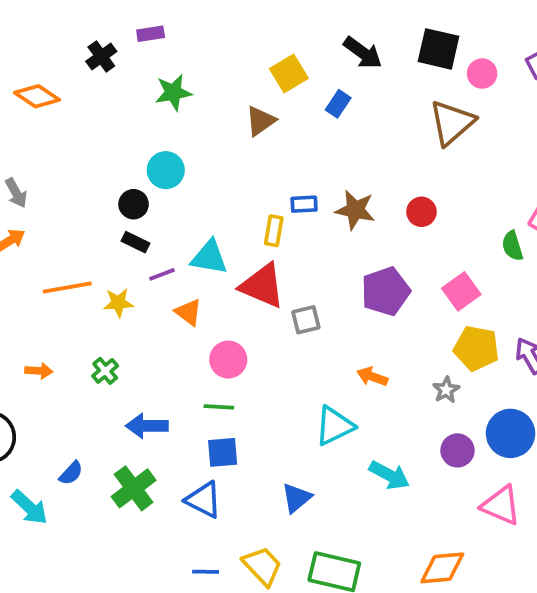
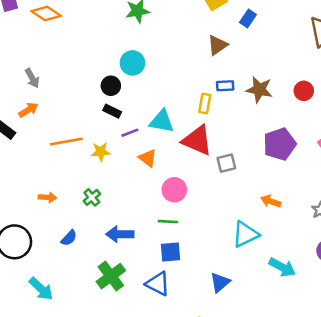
brown triangle: (260, 121) -> (217, 45), moved
blue semicircle: (71, 473) -> (69, 238), moved

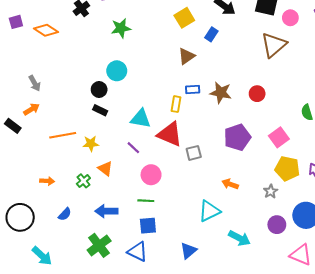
purple line: (130, 133) -> (133, 148), moved, turned 64
orange triangle: (148, 158) -> (105, 168), moved

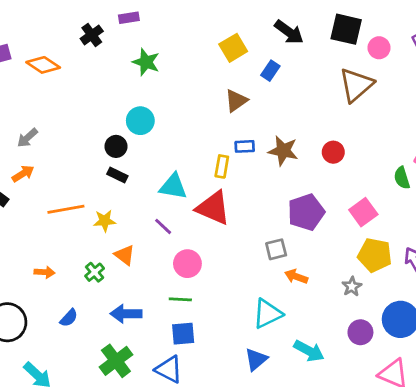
green star: (121, 28) -> (146, 62), turned 30
gray arrow: (35, 83) -> (27, 138), turned 77
gray square: (194, 153) -> (276, 249), moved
blue triangle: (188, 251) -> (256, 359), moved

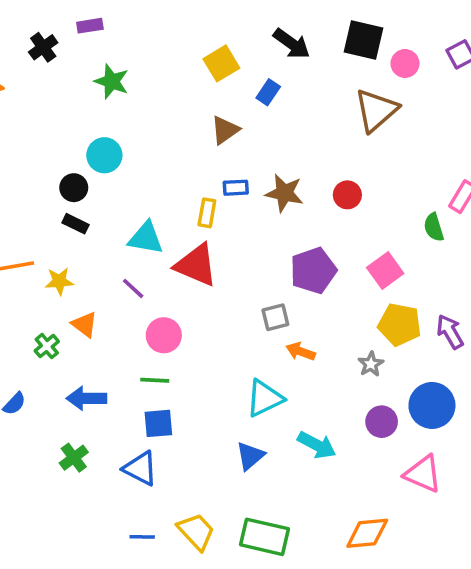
green cross: (116, 361) -> (74, 458), size x0.7

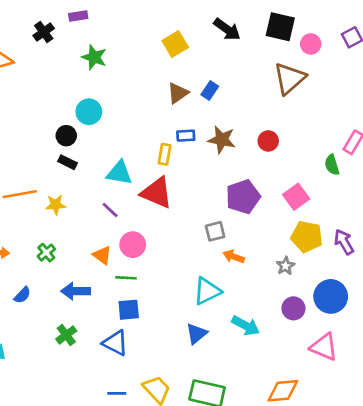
blue rectangle: (268, 92) -> (210, 90), moved
orange triangle: (85, 324) -> (102, 255), moved

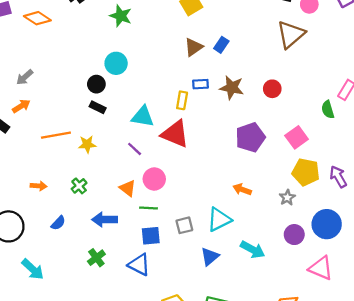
gray square: (215, 231) -> (184, 225), moved

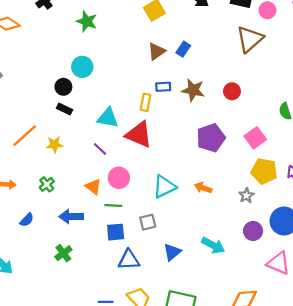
orange line: (56, 135) -> (25, 136), turned -32
cyan triangle: (219, 220) -> (164, 187), moved
blue triangle: (139, 265) -> (129, 260), moved, turned -30

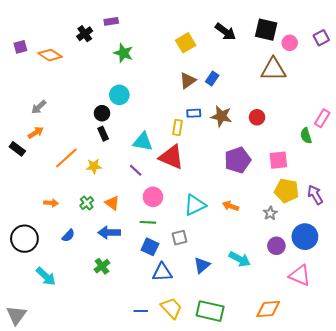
brown triangle: (250, 39) -> (273, 69), turned 40
black rectangle: (65, 109) -> (103, 134), turned 40
pink square: (255, 138) -> (278, 160), turned 30
orange triangle: (93, 187) -> (112, 203), moved
blue square: (116, 232) -> (150, 247), turned 30

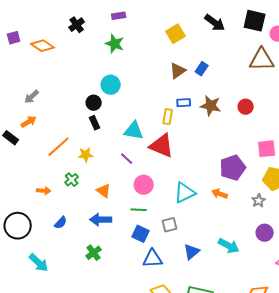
purple rectangle: (111, 21) -> (119, 16), moved
purple pentagon: (238, 160) -> (233, 168), moved
green cross: (87, 203) -> (72, 180), moved

